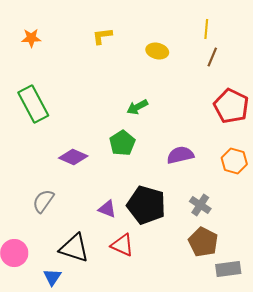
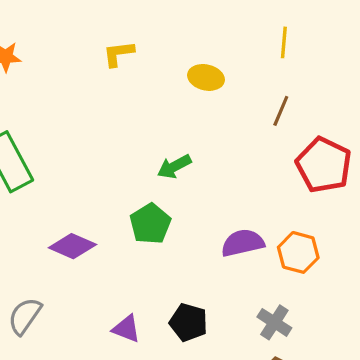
brown line: (212, 57) -> (281, 111), moved
orange hexagon: (234, 161) -> (298, 252), moved
black pentagon: (146, 205) -> (189, 322), size x0.6

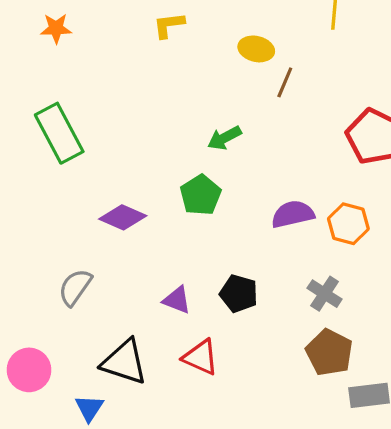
brown line: (281, 111) -> (285, 82), moved

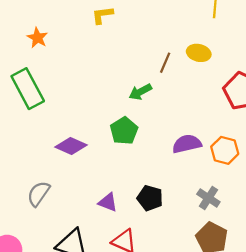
orange star: (56, 28) -> (37, 38), moved, turned 30
yellow ellipse: (256, 49) -> (199, 53), moved
brown line: (285, 82) -> (165, 63), moved

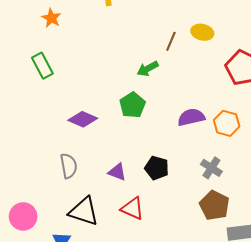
green rectangle: (28, 89) -> (42, 66), size x0.7
gray semicircle: (38, 194) -> (69, 166), moved, turned 135

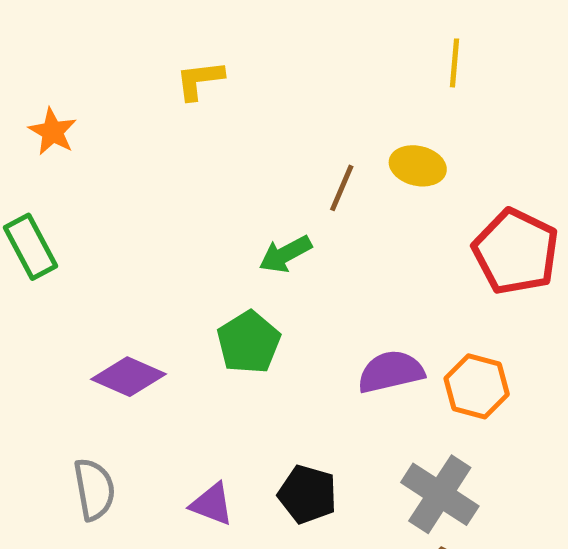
gray cross: (211, 168) -> (440, 494), size x1.4

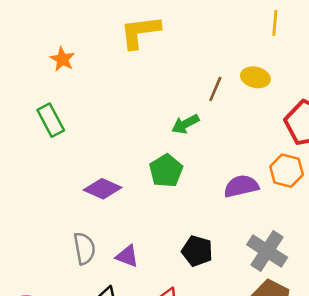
yellow L-shape: (200, 80) -> (140, 32), size x1.6
orange hexagon: (477, 386) -> (287, 171), moved
purple triangle: (212, 504) -> (127, 256), moved

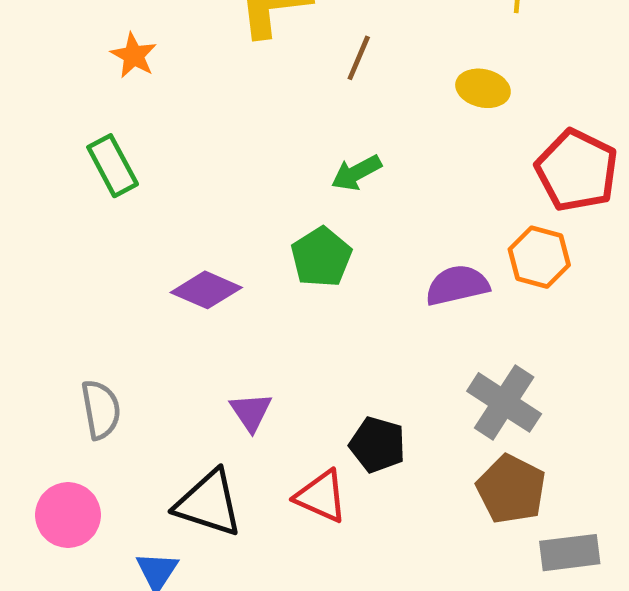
brown line: (215, 89) -> (359, 58), moved
gray semicircle: (84, 248) -> (101, 410), moved
black pentagon: (197, 251) -> (377, 445), moved
purple triangle: (127, 256) -> (251, 412), turned 35

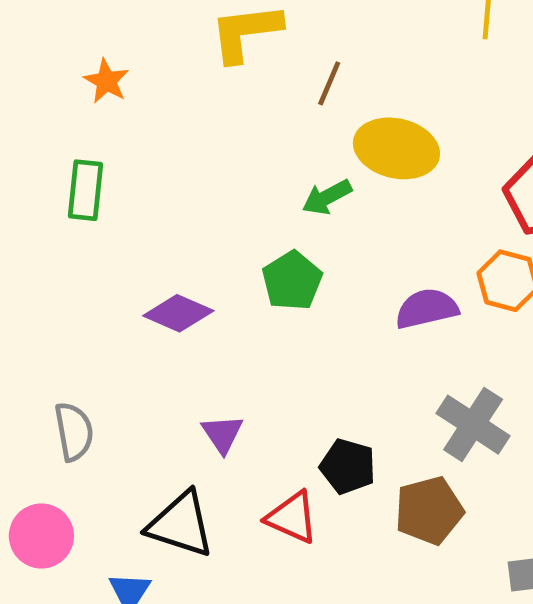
yellow ellipse: (483, 88) -> (396, 148), moved, size x1.6
green rectangle: (113, 166) -> (86, 190), turned 34
brown pentagon: (511, 489) -> (429, 510), moved, turned 30

